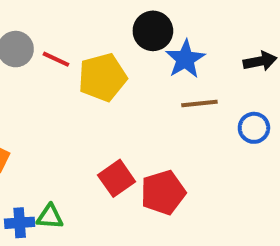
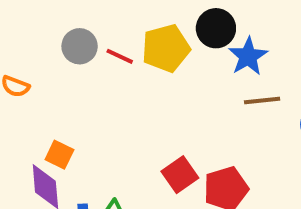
yellow pentagon: (102, 77) -> (166, 48), moved

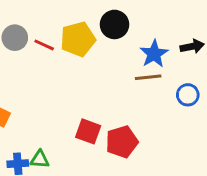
blue star: (248, 56) -> (154, 54), moved
red square: (180, 175) -> (88, 131), turned -35

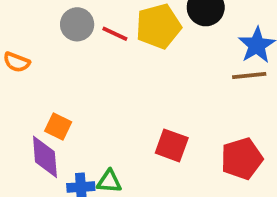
red pentagon: (122, 142) -> (242, 159), moved

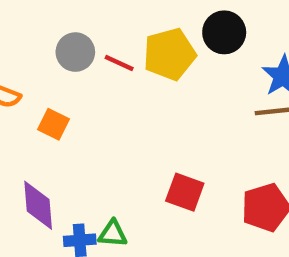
orange square: (58, 126) -> (53, 124), moved

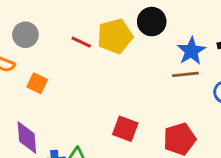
gray circle: (75, 52) -> (25, 35), moved

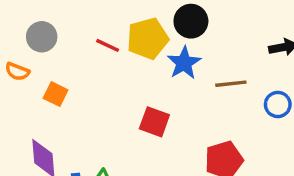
blue star: (191, 51) -> (184, 63), moved
red square: (125, 129) -> (154, 122), moved

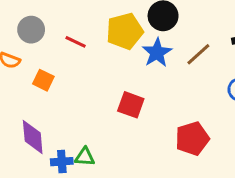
red line: (108, 45) -> (76, 42), moved
brown line: (231, 84) -> (198, 54), moved, turned -36

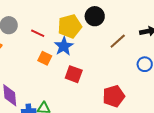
blue star: (157, 53) -> (64, 46), moved
orange square: (43, 80) -> (45, 58), moved

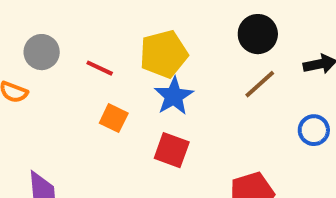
black circle: (95, 16) -> (258, 34), moved
blue star: (64, 46) -> (174, 96), moved

